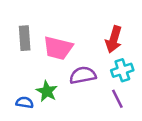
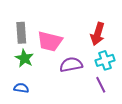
green star: (47, 91) -> (24, 58), moved

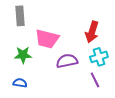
gray rectangle: (21, 33) -> (20, 16), moved
green star: (24, 58) -> (23, 55), turned -30

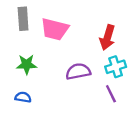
pink trapezoid: (47, 39) -> (55, 29), moved

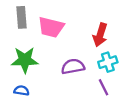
green star: (27, 64) -> (25, 60), size x1.4

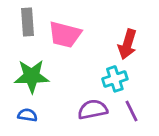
cyan cross: (108, 62) -> (115, 79), moved
purple semicircle: (73, 67) -> (93, 110), moved

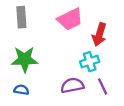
pink trapezoid: (65, 35) -> (70, 19), moved, turned -40

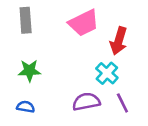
green star: (25, 59) -> (29, 71), size x0.7
cyan cross: (90, 62) -> (107, 73), turned -30

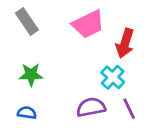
gray rectangle: (26, 20) -> (27, 21), turned -30

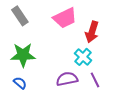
green star: (31, 75) -> (23, 55), size x1.4
blue semicircle: (27, 113) -> (20, 83), turned 32

